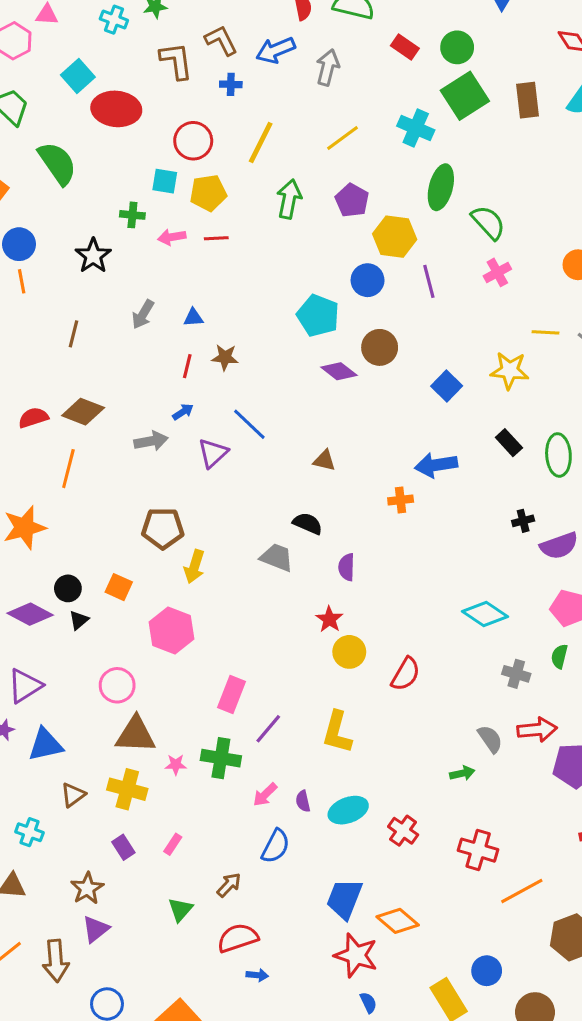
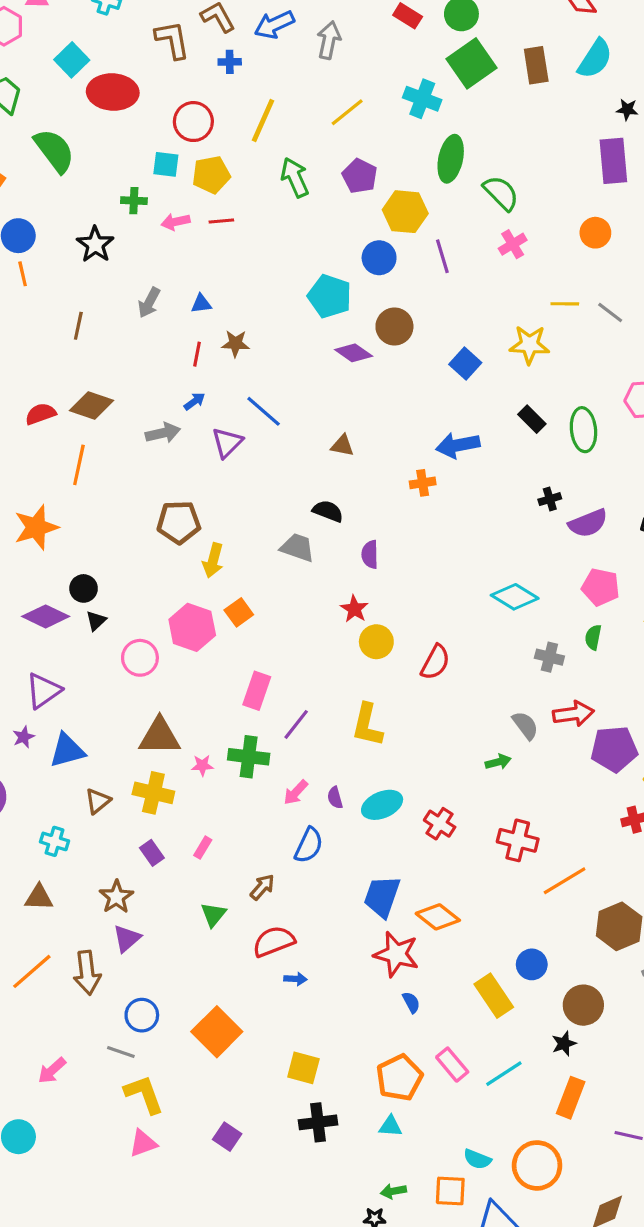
green arrow: (289, 199) -> (295, 177), turned -33
orange square: (119, 587) -> (239, 612), moved, turned 32
pink circle: (117, 685) -> (140, 658), moved

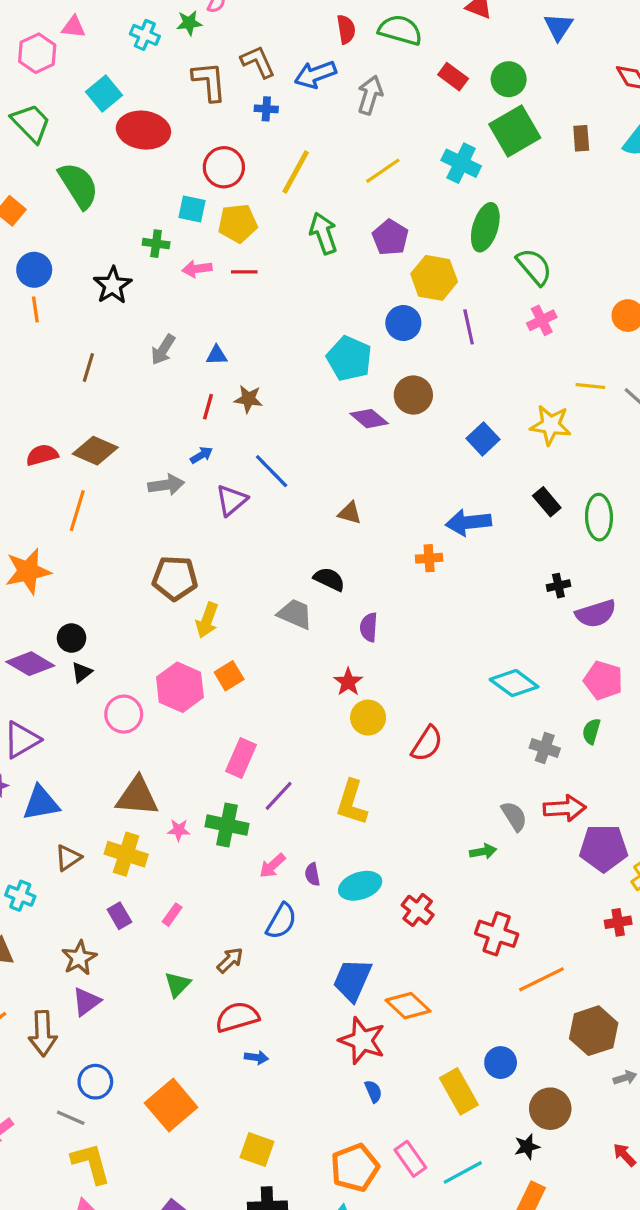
brown rectangle: (536, 65) -> (581, 138), size x0.7

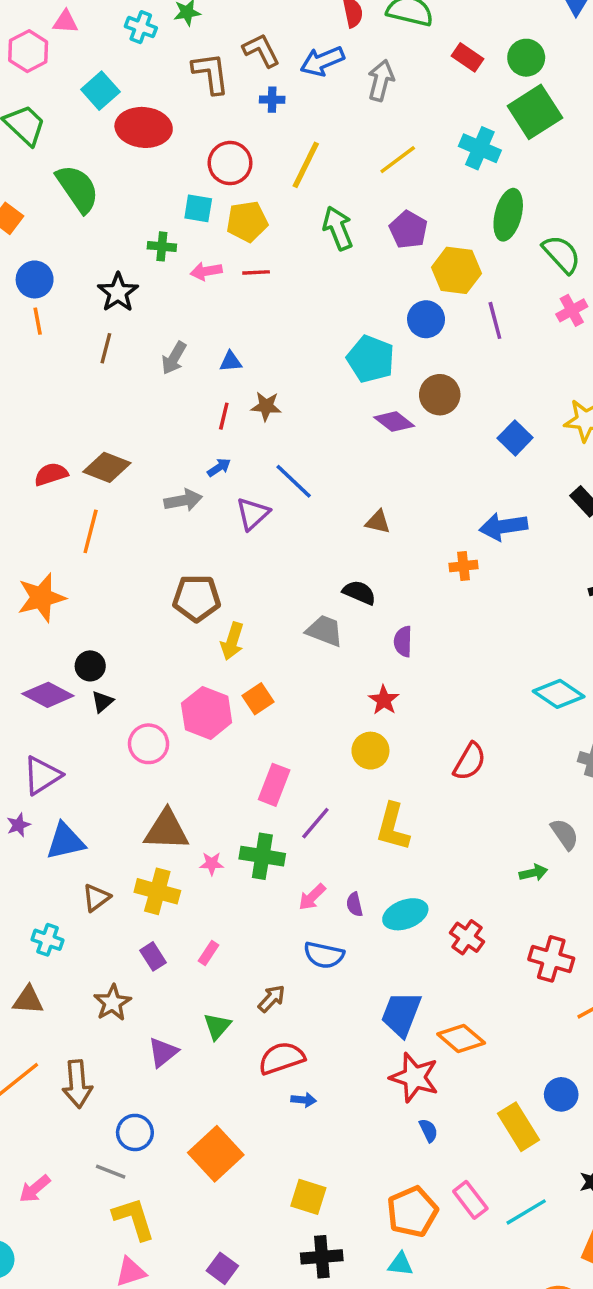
brown line: (88, 367) -> (106, 348), moved
yellow circle: (368, 718) -> (370, 751), moved
blue semicircle: (281, 921) -> (324, 955), turned 75
purple triangle: (86, 1002) -> (163, 1052), moved

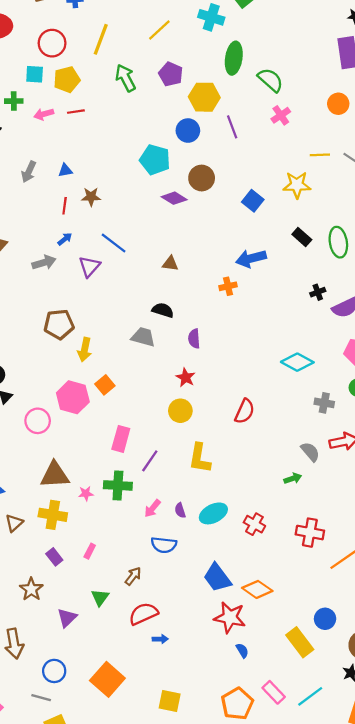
blue trapezoid: (401, 1014) -> (217, 578), turned -52

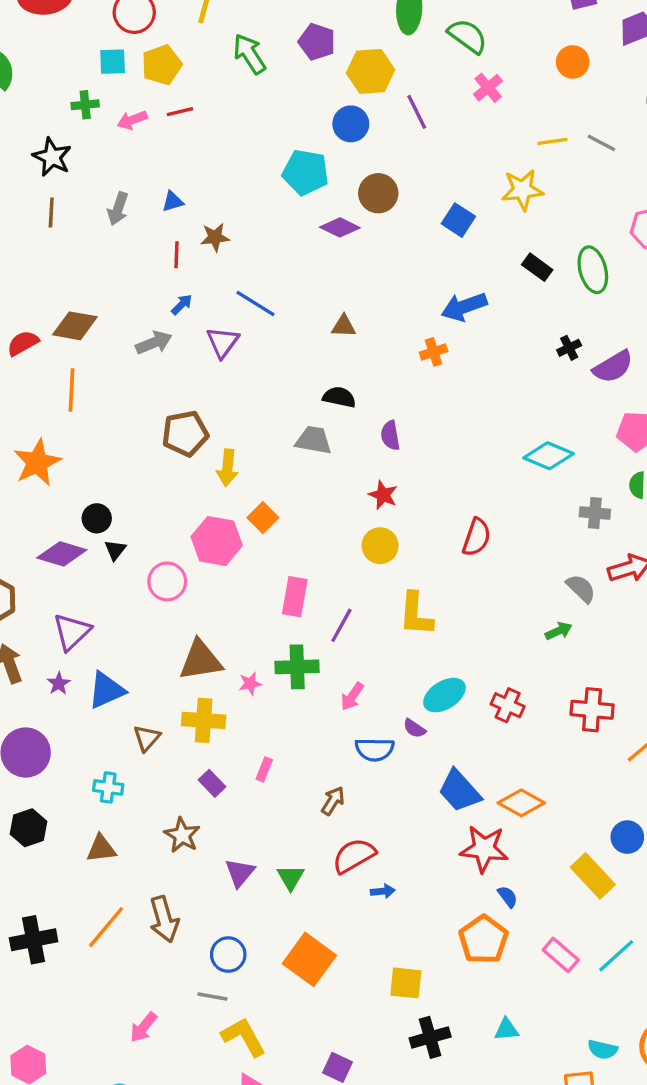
purple semicircle: (180, 510) -> (414, 728), moved, turned -32
green triangle: (100, 597) -> (291, 877), moved
orange pentagon: (237, 704) -> (484, 939), moved

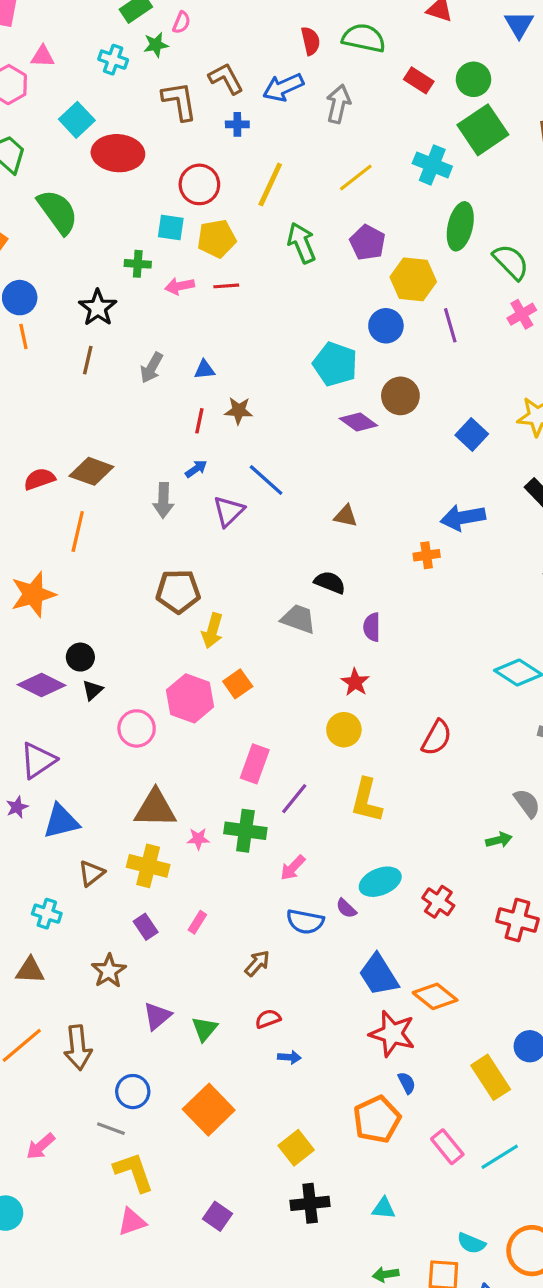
gray arrow: (154, 343) -> (163, 500), turned 104
red semicircle: (354, 856) -> (268, 1019), size x0.6
yellow square: (406, 983) -> (296, 1148), turned 36

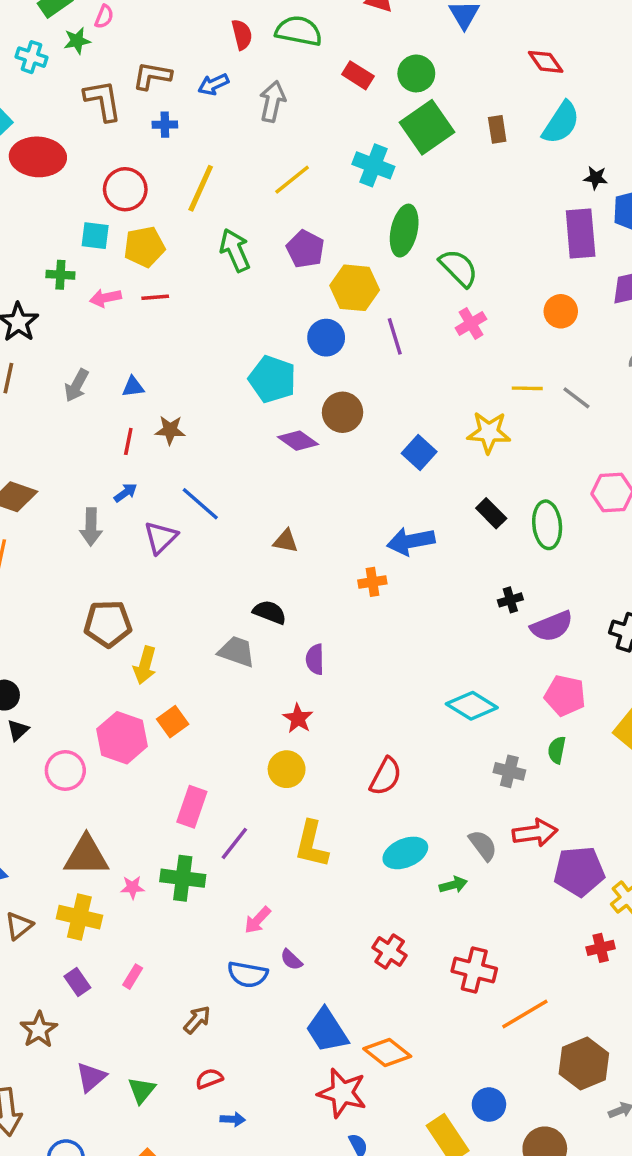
brown L-shape: (226, 79) -> (152, 76), turned -51
blue arrow: (283, 87) -> (213, 84), size x0.7
pink arrow: (293, 868) -> (258, 920), moved
cyan ellipse: (380, 882) -> (405, 853), moved

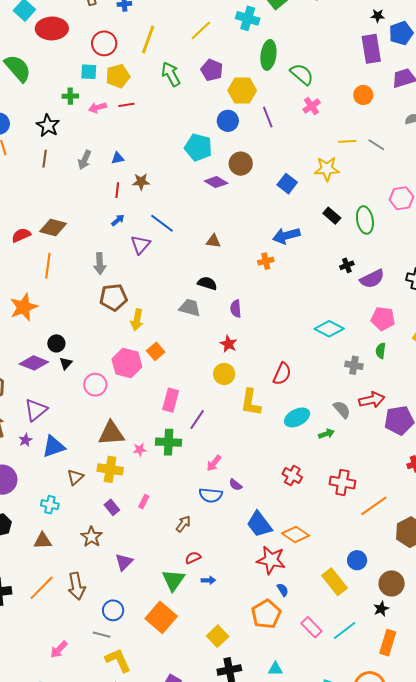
gray arrow: (91, 527) -> (100, 264), moved
yellow L-shape: (312, 844) -> (251, 402), moved
green triangle: (142, 1090) -> (173, 580), moved, size x1.4

